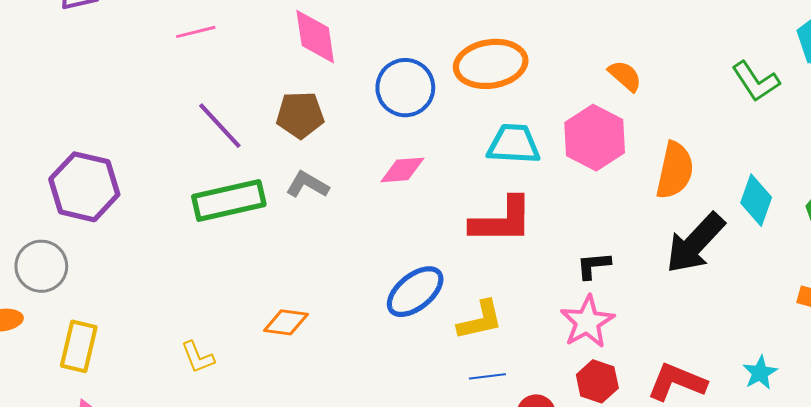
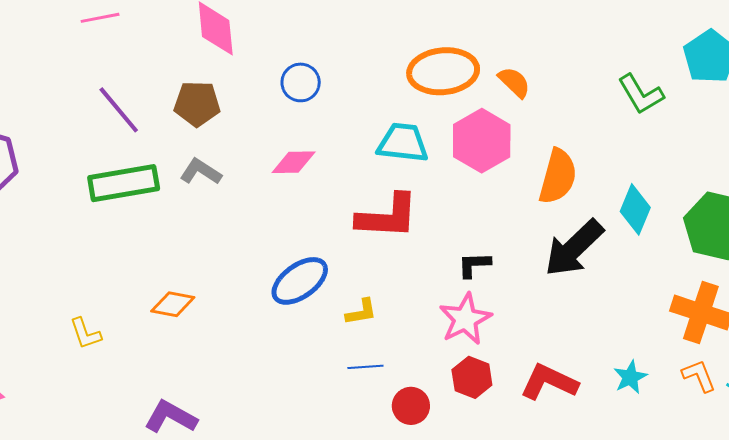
orange ellipse: (491, 64) -> (443, 71), moved
blue circle: (405, 88) -> (301, 82), size x0.7
yellow L-shape: (480, 320) -> (361, 312), size x0.7

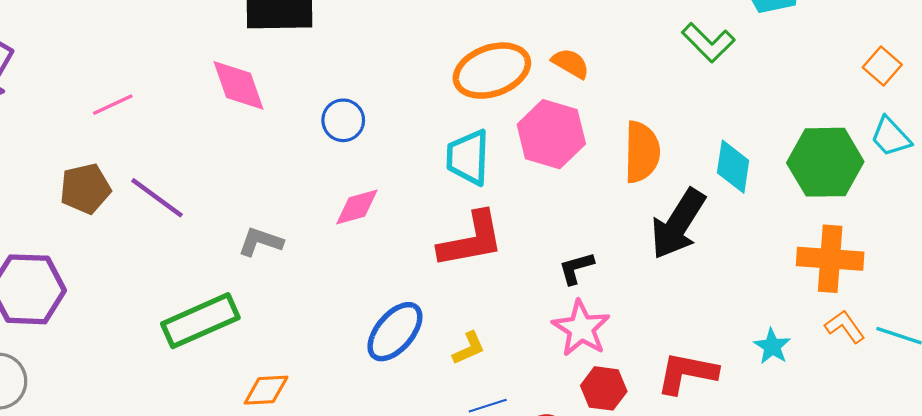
brown pentagon: (197, 104) -> (85, 189), moved
cyan trapezoid: (403, 143) -> (468, 157), turned -80
green rectangle: (124, 183) -> (200, 321), moved

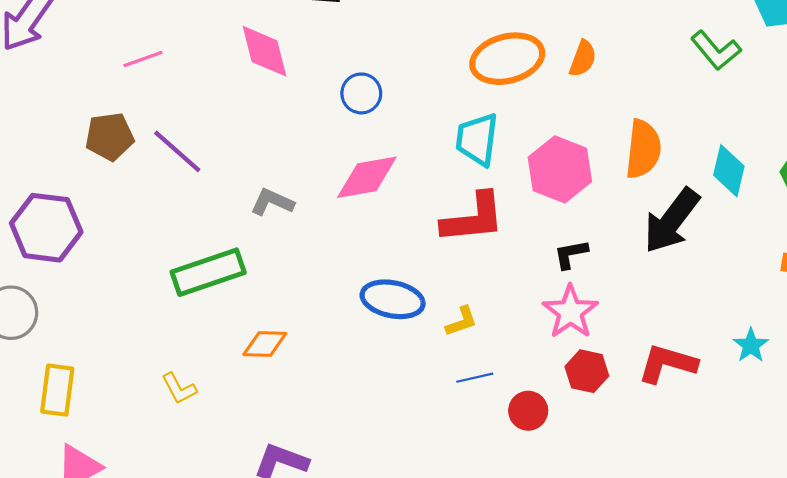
orange semicircle: (571, 63) -> (583, 59), turned 75
pink hexagon: (551, 134) -> (560, 169), moved
pink diamond: (357, 207) -> (367, 177), size x1.4
blue ellipse: (395, 332) -> (393, 299), turned 56

